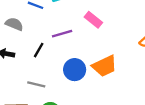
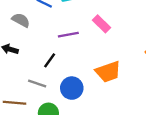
black line: (39, 50) -> (50, 60), moved
blue circle: (75, 70) -> (72, 88), moved

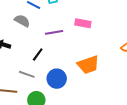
gray semicircle: (21, 20) -> (22, 21), moved
pink rectangle: (102, 24) -> (83, 23), turned -35

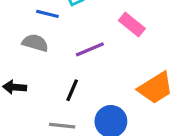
pink rectangle: (83, 23) -> (132, 25), turned 42

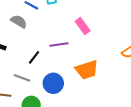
purple line: (90, 49) -> (59, 44), moved

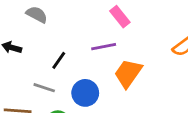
purple line: (59, 44) -> (104, 47), moved
orange trapezoid: (87, 70) -> (128, 73), turned 145

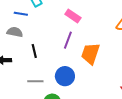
purple line: (104, 47) -> (68, 40), turned -42
black line: (59, 60) -> (34, 51), moved, turned -32

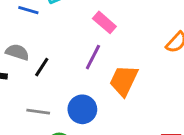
gray semicircle: (15, 32) -> (17, 52), moved
black line: (34, 51) -> (42, 67), turned 40

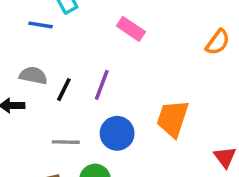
purple line: (93, 57) -> (102, 85), moved
orange trapezoid: (124, 81) -> (173, 119), moved

